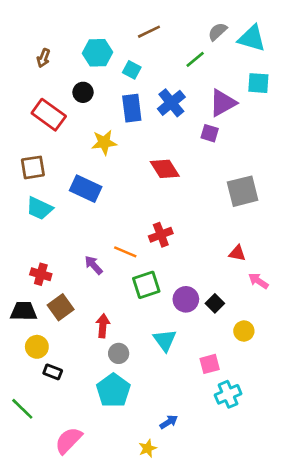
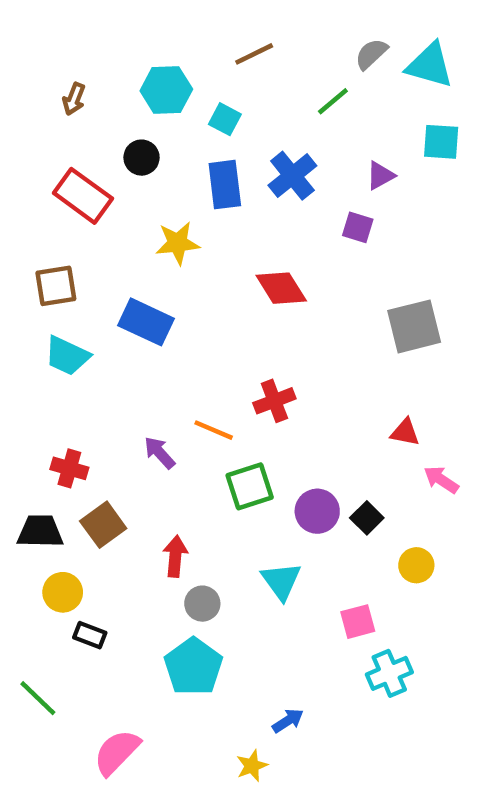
purple triangle: (223, 103) -> (380, 176), size x0.6

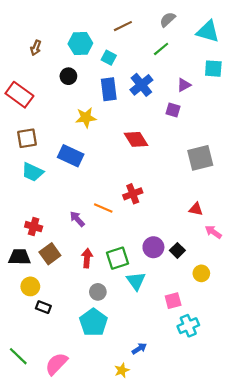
gray semicircle: (371, 54) -> (168, 20), moved
red rectangle: (83, 196) -> (19, 95), moved
green square: (250, 486) -> (117, 258), moved
red arrow: (175, 556) -> (87, 258), moved
green line: (38, 698) -> (18, 356), moved

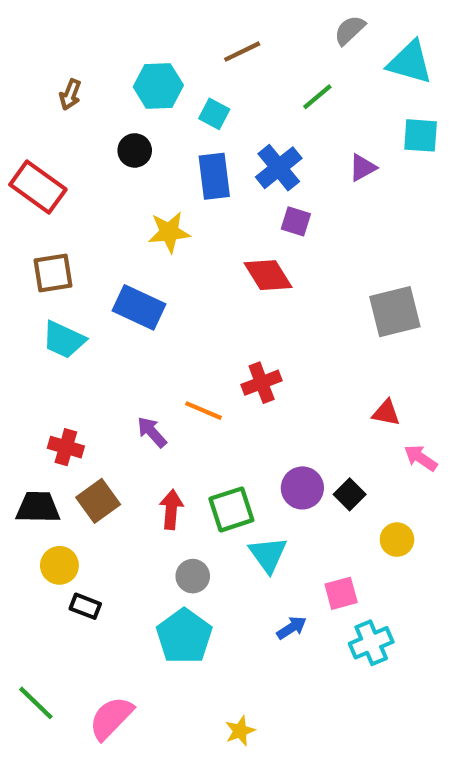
gray semicircle: (168, 20) -> (350, 30), moved
purple square: (173, 110) -> (296, 221), moved
blue arrow: (139, 349) -> (292, 628), moved

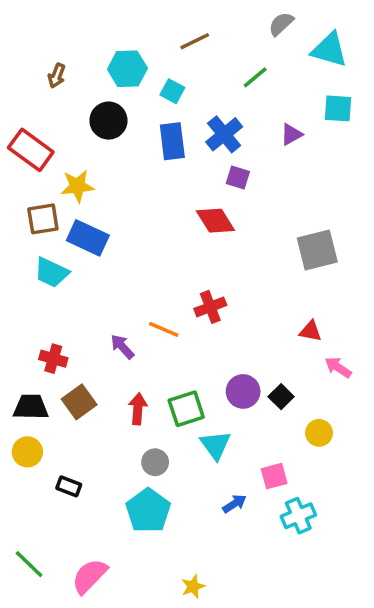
black circle: (135, 150) -> (108, 121), size x1.4
yellow star: (169, 232) -> (77, 186), moved
blue rectangle: (139, 307) -> (88, 238), moved
yellow circle: (59, 565) -> (27, 452), moved

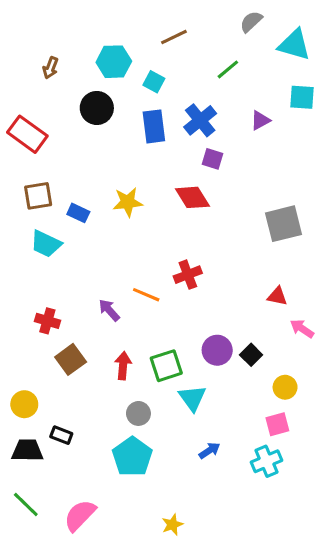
yellow star: (77, 186) -> (128, 202), moved
blue rectangle: (88, 238) -> (78, 213), size x0.6
black trapezoid: (31, 407) -> (27, 450), moved
pink square: (274, 476) -> (277, 424), moved

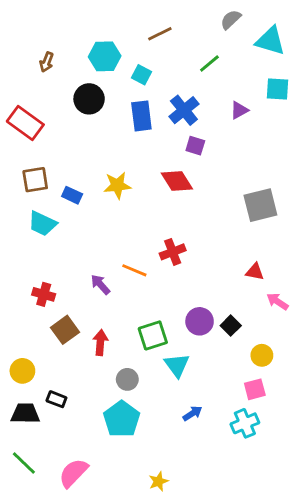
red arrow: (123, 366) -> (100, 343), moved

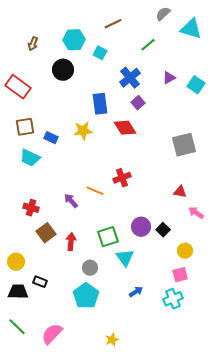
cyan square: (277, 89) -> (196, 85), moved, turned 30
blue rectangle: (141, 116) -> (100, 104), moved
purple square: (195, 146) -> (138, 103), turned 32

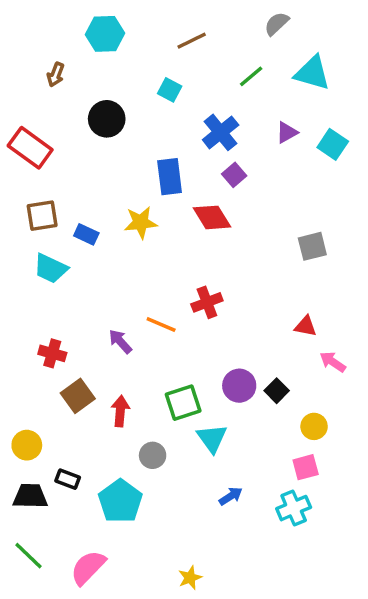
cyan triangle: (191, 29) -> (312, 73), moved
cyan hexagon: (74, 40) -> (105, 34), moved
gray square: (184, 145) -> (312, 246), size x0.7
cyan pentagon: (86, 296) -> (120, 501), moved

